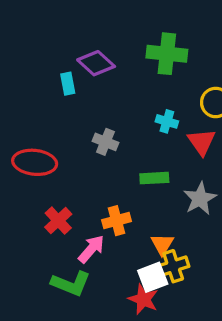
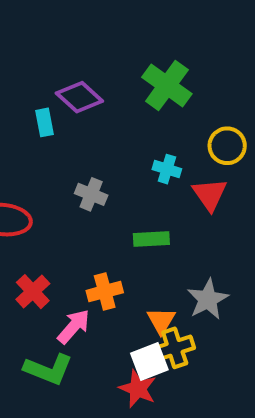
green cross: (167, 54) -> (167, 86), turned 30
gray star: (200, 199) -> (208, 299), moved

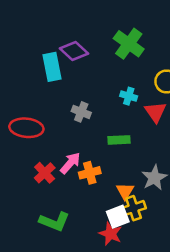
cyan rectangle: (44, 122) -> (52, 67), size x1.6
pink arrow: (74, 326) -> (70, 163), moved

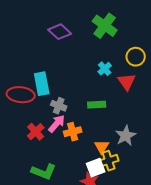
cyan rectangle: (52, 67) -> (42, 84), moved
cyan cross: (129, 96) -> (105, 69), turned 32
gray cross: (81, 112) -> (59, 106), moved

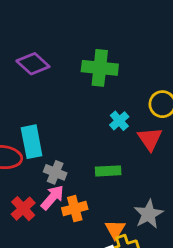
green cross: (105, 26) -> (100, 68), moved, turned -30
purple diamond: (60, 32) -> (33, 64), moved

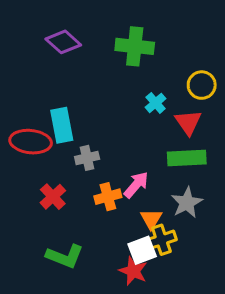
green rectangle: (108, 171) -> (187, 158), moved, size x1.4
gray cross: (55, 172) -> (87, 158), turned -35
pink arrow: (52, 197) -> (136, 185), moved

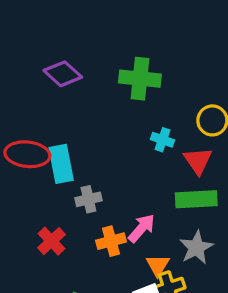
cyan cross: (156, 103) -> (162, 140), turned -30
red ellipse: (31, 142) -> (27, 154), moved

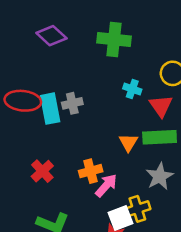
gray cross: (88, 199) -> (72, 103), moved
pink arrow: (142, 228) -> (106, 185), moved
orange triangle: (158, 265) -> (128, 142), moved

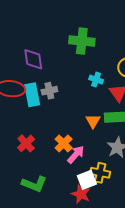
purple diamond: (51, 36) -> (33, 59), moved, turned 40
orange cross: (91, 171) -> (64, 143), turned -30
yellow cross: (137, 209) -> (100, 173), turned 30

